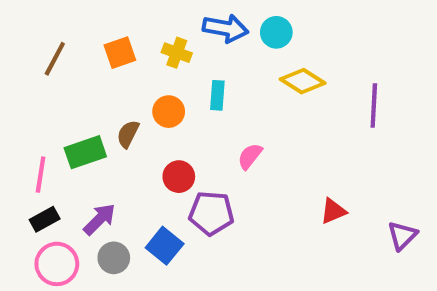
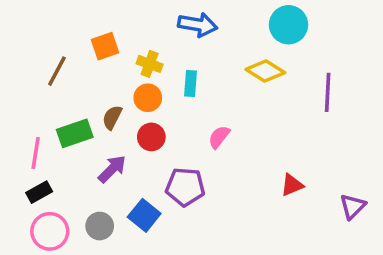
cyan circle: (276, 32) -> (288, 25), moved, size x1.4
yellow cross: (177, 53) -> (150, 64), moved
brown line: (55, 59) -> (57, 71), moved
red circle: (179, 177) -> (151, 137), moved
purple arrow: (100, 219) -> (112, 169), moved

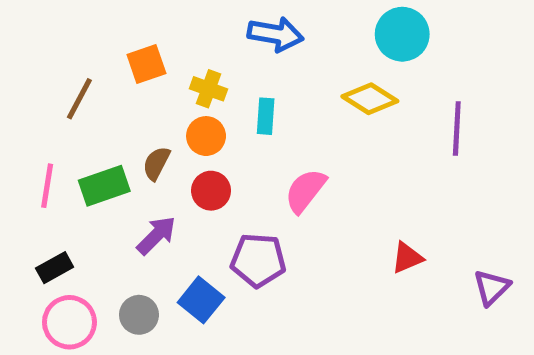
pink semicircle: (219, 137) -> (305, 191), size x1.4
pink line: (36, 153) -> (47, 186), moved

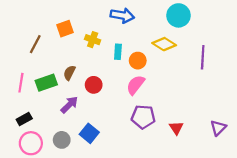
orange circle: (206, 136) -> (138, 61), moved
red triangle: (407, 258) -> (176, 128), moved, turned -40
purple pentagon: (258, 260) -> (143, 117), moved

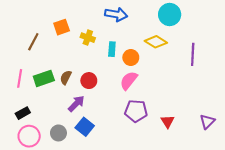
brown semicircle: (69, 73) -> (66, 77), moved
purple arrow: (69, 105) -> (76, 104), moved

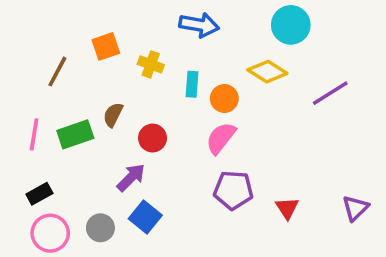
purple line: (193, 54) -> (330, 93), turned 55
brown semicircle: (66, 77) -> (113, 115), moved

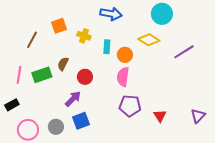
pink semicircle: (221, 138) -> (123, 77), turned -30
black rectangle: (39, 194) -> (12, 105), moved
blue square: (145, 217) -> (81, 121), turned 30

